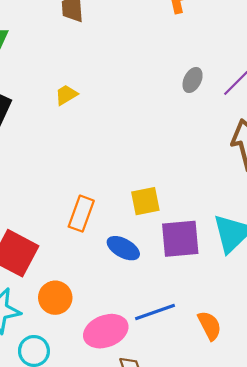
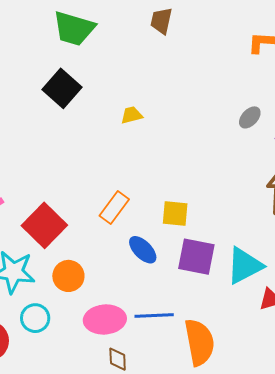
yellow trapezoid: (66, 95) -> (132, 115), moved
orange semicircle: (210, 326) -> (199, 342), size x1.6

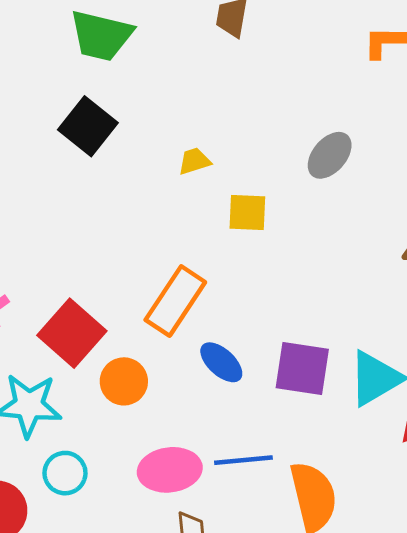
gray ellipse: (250, 117) -> (330, 155), moved, size x1.4
orange rectangle: (114, 208) -> (175, 301), size x1.4
yellow square: (175, 214) -> (247, 213), moved
orange circle: (68, 276) -> (124, 381), moved

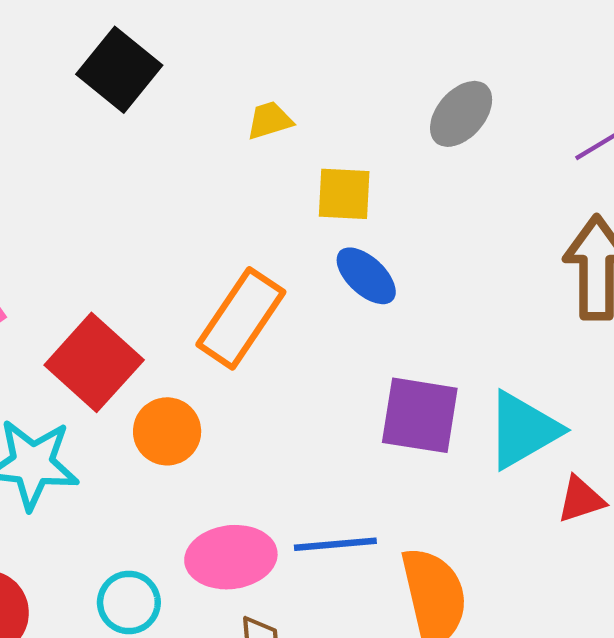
blue ellipse: (221, 362) -> (366, 276), moved
cyan circle: (65, 473) -> (129, 602), moved

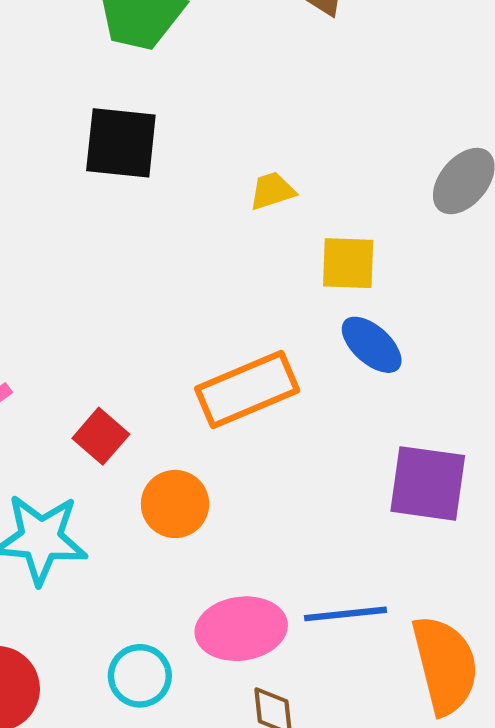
black square: (119, 70) -> (121, 143), turned -32
orange rectangle: (241, 318) -> (247, 389), turned 34
red square: (94, 362) -> (101, 436), size x0.6

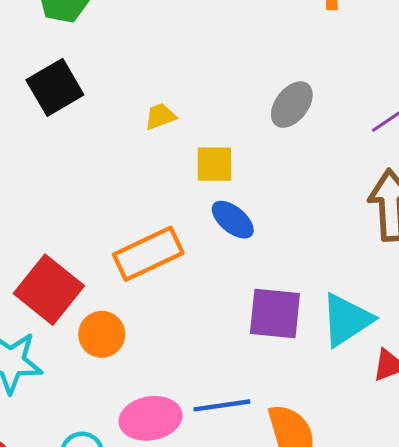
black square: (121, 143) -> (55, 87), turned -34
red square: (101, 436) -> (49, 290), size x1.8

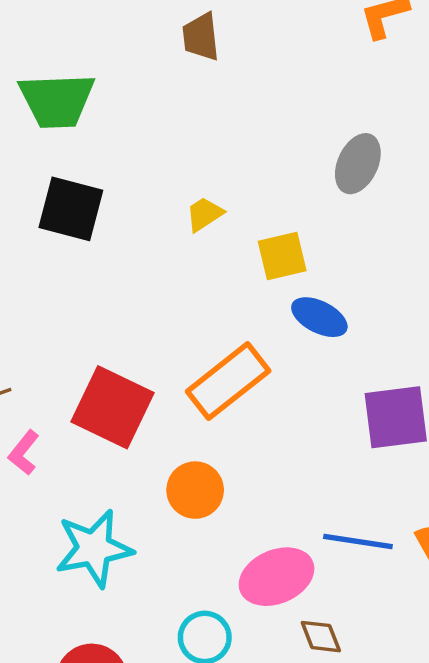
black square: (55, 87) -> (71, 209), turned -32
red square: (49, 290) -> (113, 407), moved
blue line: (222, 405) -> (358, 541), turned 30

